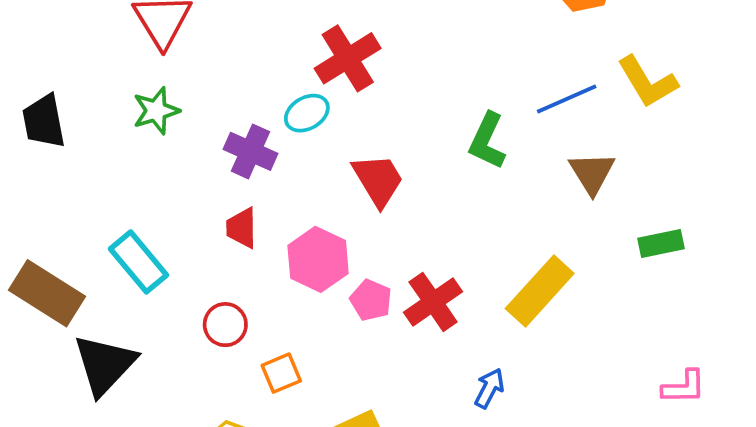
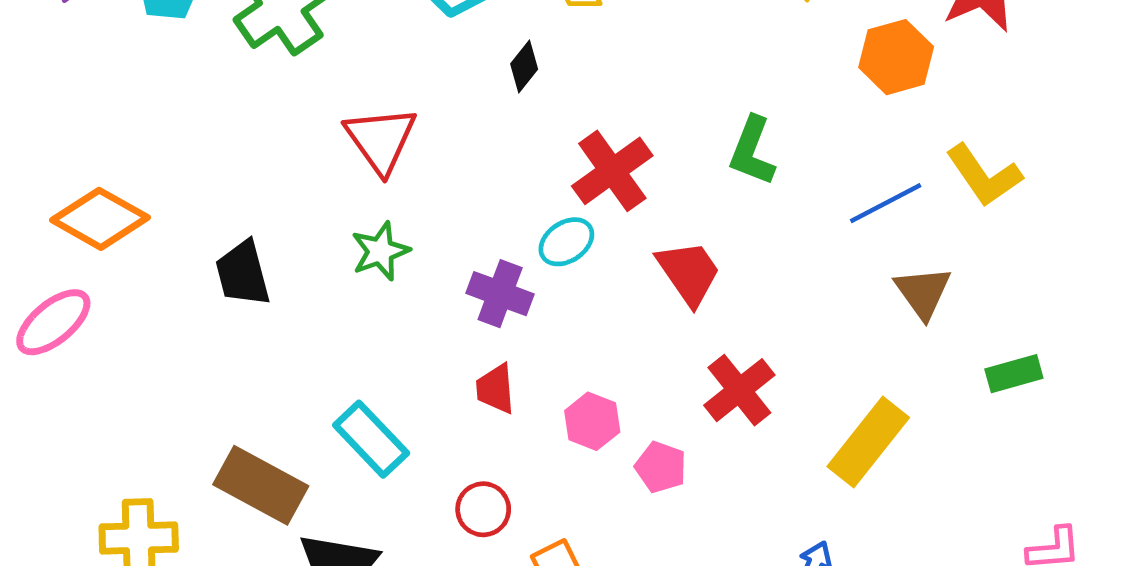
green L-shape: (487, 141) -> (752, 151), moved
red trapezoid: (378, 180) -> (689, 273), moved
pink hexagon: (318, 259) -> (592, 421), size x0.7
red cross: (433, 302) -> (739, 390), moved

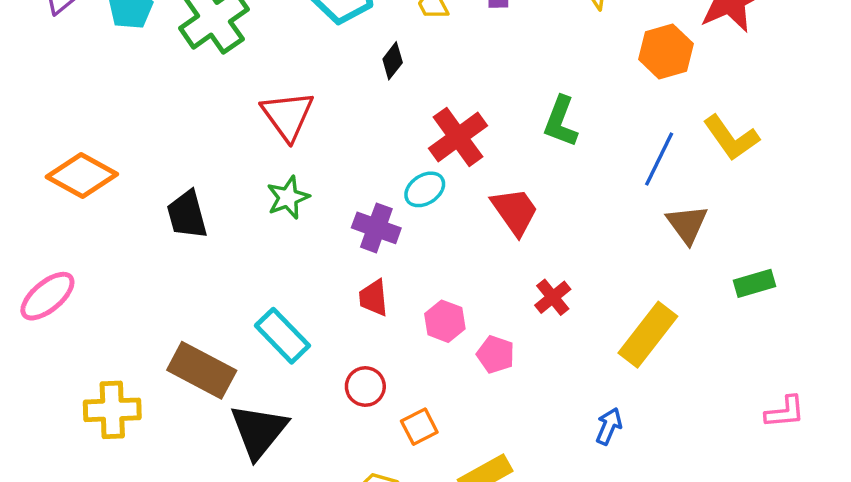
blue line: (886, 203) -> (659, 159), turned -36
pink ellipse: (53, 322) -> (47, 296), moved
red cross: (739, 390) -> (553, 297), size x0.7

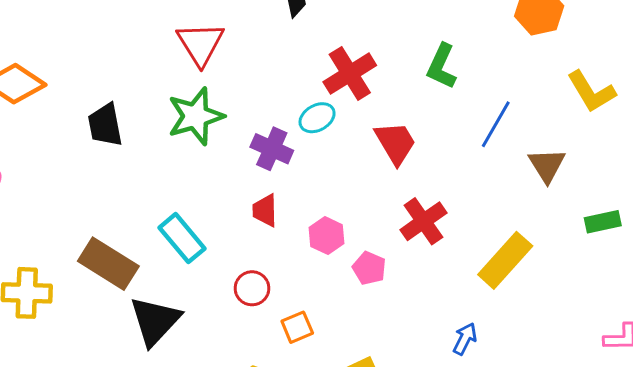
blue line: (659, 159) -> (496, 124), moved
green star: (288, 197) -> (196, 116), size x1.5
red cross: (553, 297) -> (423, 221), size x1.4

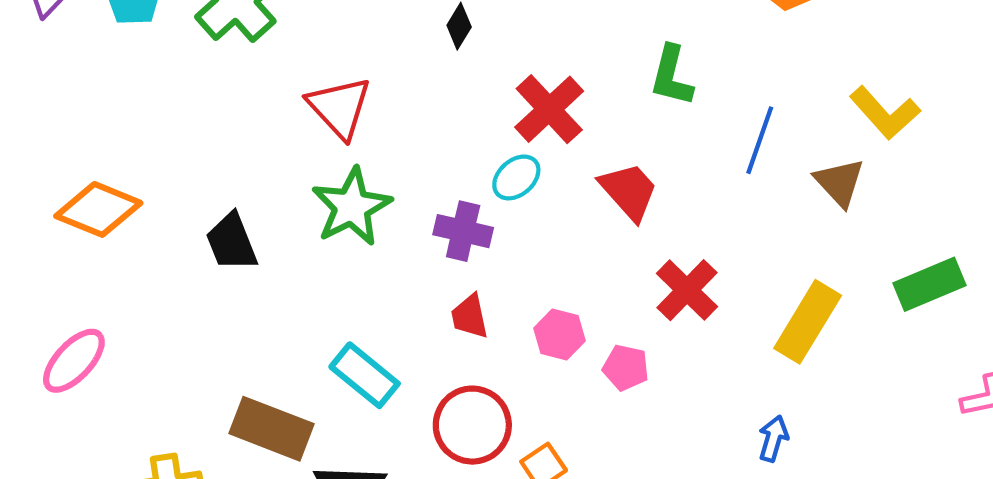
yellow L-shape: (591, 92) -> (885, 113), moved
green rectangle: (603, 222) -> (930, 284), moved, size x1.4
red circle: (252, 288) -> (472, 425), size x1.6

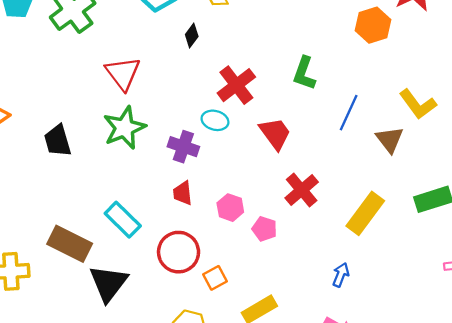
cyan ellipse: (516, 177) -> (215, 120), turned 50

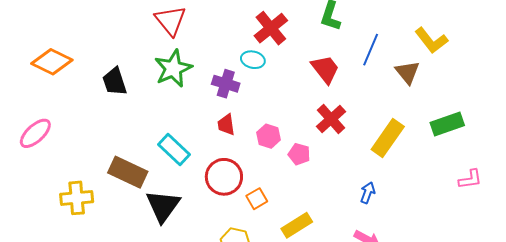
red trapezoid: (275, 134) -> (325, 69), moved

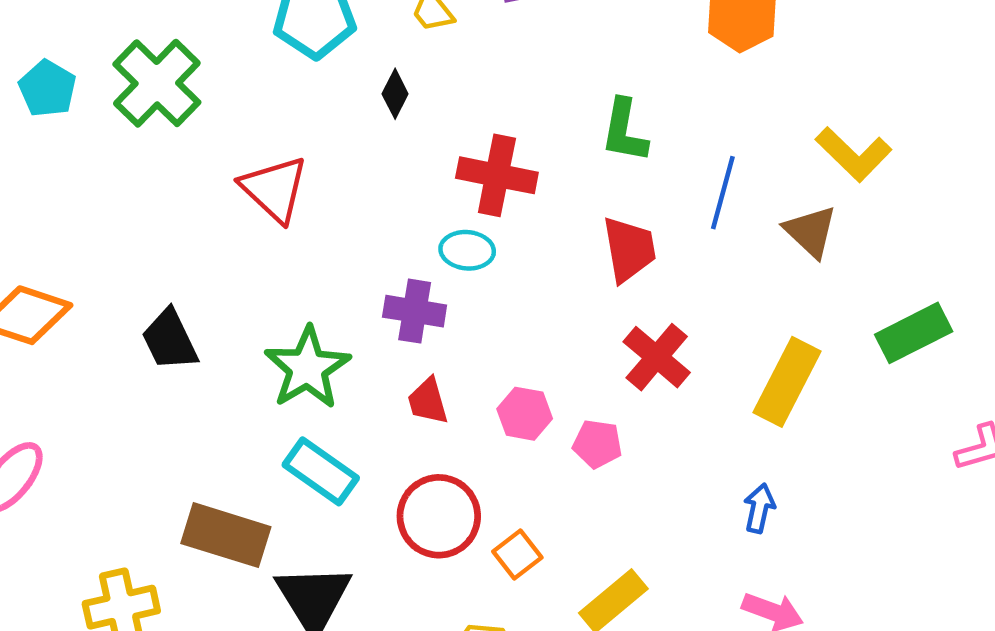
red cross: (271, 28) -> (497, 175), turned -32
green star: (173, 68) -> (307, 368), moved
red trapezoid: (325, 69) -> (629, 249), turned 36

